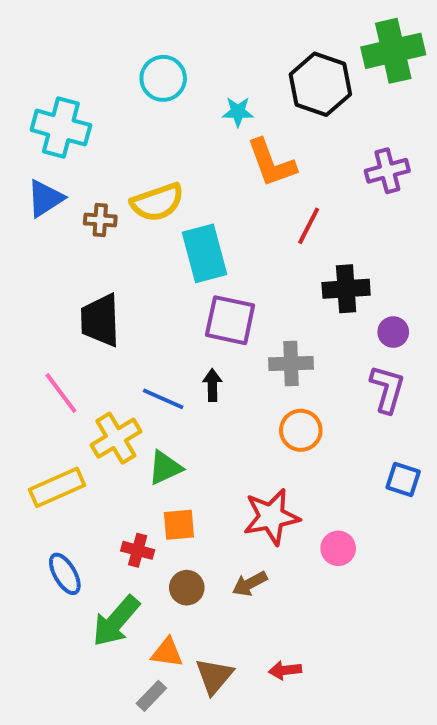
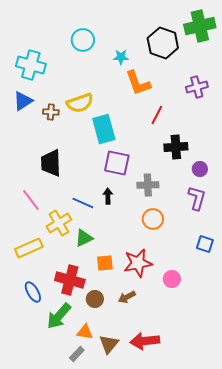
orange square: (179, 525) -> (105, 263), moved
red cross: (138, 550) -> (70, 280), size x1.8
red arrow: (285, 670) -> (145, 341), size x1.8

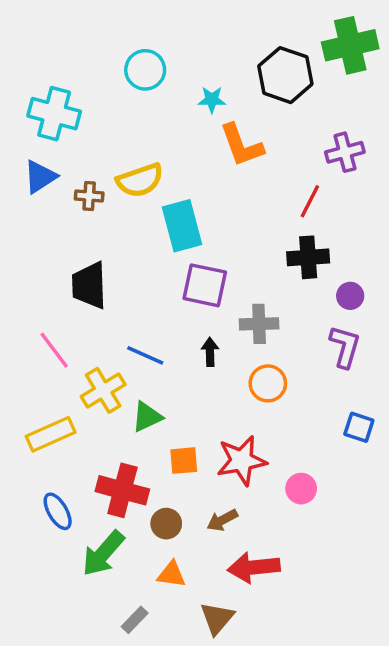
red line: (157, 115) -> (310, 201), moved
black arrow: (108, 196) -> (210, 352), moved
orange triangle: (85, 332) -> (171, 574), moved
red arrow: (145, 341) -> (254, 567), moved
brown triangle: (109, 344) -> (217, 618), moved

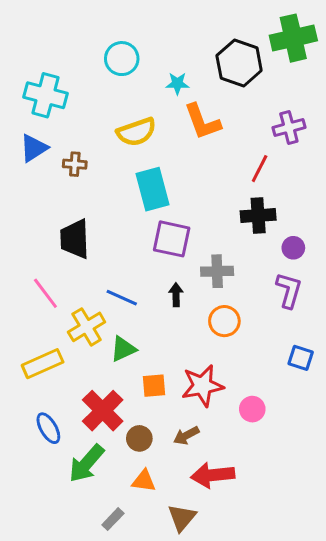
yellow semicircle: (140, 180) -> (136, 132), moved
red cross: (122, 490) -> (103, 411), turned 30

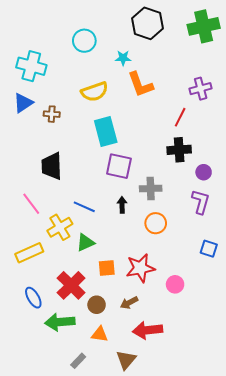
black hexagon: (239, 63) -> (148, 23), moved
green arrow: (87, 463) -> (60, 322), turned 44

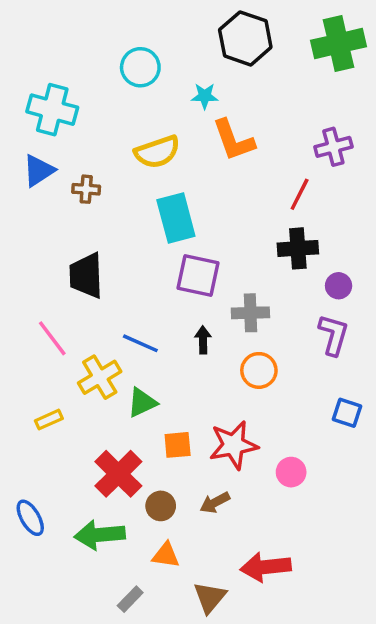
yellow rectangle: (29, 253) -> (49, 420), size x0.6
blue ellipse: (33, 298) -> (30, 518), moved
red arrow: (148, 330) -> (266, 567), moved

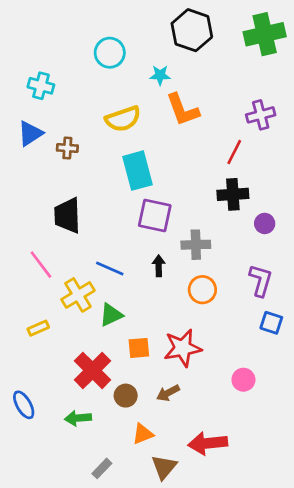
cyan cross: (52, 110) -> (41, 86), size x0.7
purple L-shape: (333, 335) -> (261, 280), moved
pink circle: (291, 472) -> (243, 380), moved
green arrow: (100, 535) -> (78, 418), size x0.7
orange triangle: (166, 555) -> (143, 434), moved, turned -30

